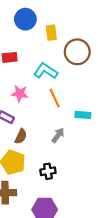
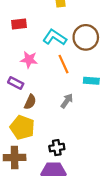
brown circle: (77, 52) -> (86, 37), moved
black cross: (48, 171) -> (57, 148), moved

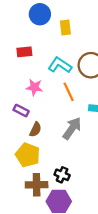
gray arrow: (67, 101) -> (72, 128), size x1.5
black cross: (57, 148) -> (62, 175), turned 32
brown cross: (15, 158) -> (37, 185), moved

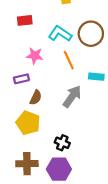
purple rectangle: (21, 111) -> (21, 79), turned -40
brown cross: (37, 185) -> (27, 164), moved

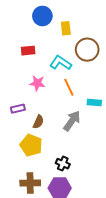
brown circle: (91, 34) -> (87, 50), moved
purple rectangle: (21, 79) -> (18, 109), moved

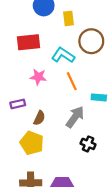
red rectangle: (28, 51) -> (29, 42), size x1.5
black cross: (63, 164) -> (88, 144), moved

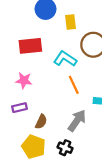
pink star: (38, 77) -> (24, 81), moved
black cross: (88, 144) -> (65, 148), moved

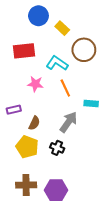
yellow rectangle: (70, 22) -> (62, 28), turned -40
pink star: (24, 81) -> (35, 84), moved

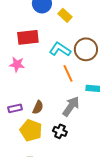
brown circle: (84, 50) -> (86, 49), moved
pink star: (35, 84) -> (17, 64), moved
purple rectangle: (14, 110) -> (15, 108), moved

